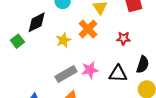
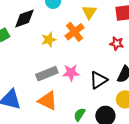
red star: (123, 38) -> (117, 43), moved
black triangle: (118, 74) -> (98, 80), turned -42

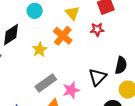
red star: (117, 43) -> (97, 29), moved
pink star: (71, 73) -> (71, 90), moved

